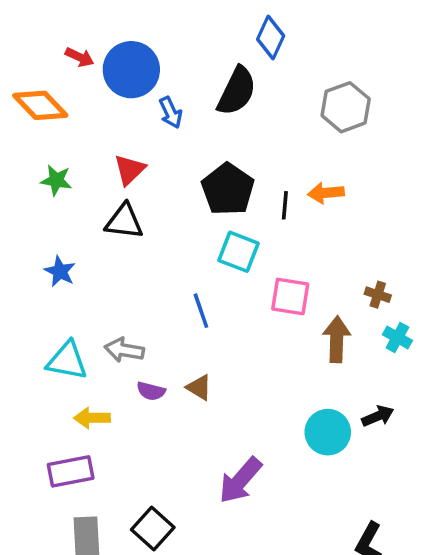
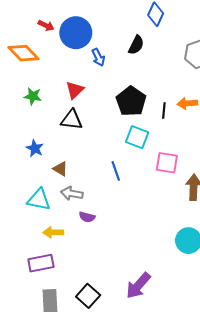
black semicircle: (237, 91) -> (136, 45), size x0.7
brown triangle: (199, 387) -> (60, 169), moved
purple arrow: (240, 480) -> (138, 286), moved

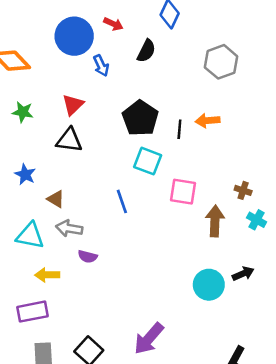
red arrow: (46, 26) -> (113, 24), moved

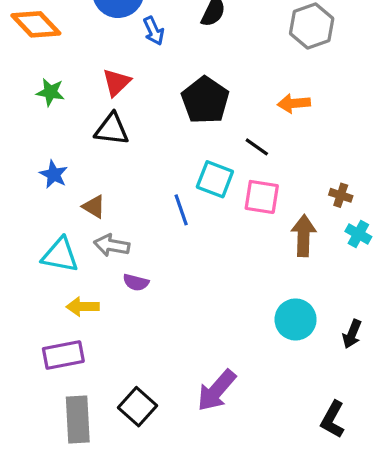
black line: (179, 129) -> (257, 147), moved, turned -60
cyan square: (148, 161) -> (215, 179), moved
black arrow: (243, 274) -> (352, 334), moved, turned 135

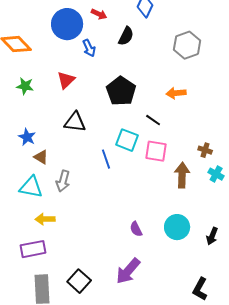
black triangle: (112, 129) -> (75, 122), moved
brown triangle: (94, 207) -> (41, 157), moved
gray arrow: (112, 245) -> (63, 181), turned -85
purple semicircle: (136, 282) -> (136, 229), moved, turned 49

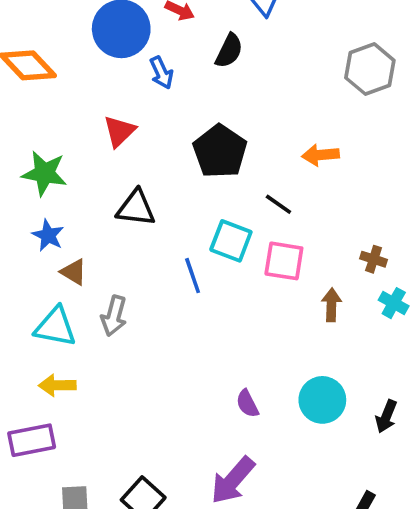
gray hexagon: (187, 45) -> (370, 69), moved
green star: (25, 86) -> (44, 173), moved, size x1.4
brown arrow: (182, 175) -> (331, 305), size x0.7
yellow arrow: (45, 219) -> (57, 385), moved
purple rectangle: (33, 249) -> (32, 440), moved

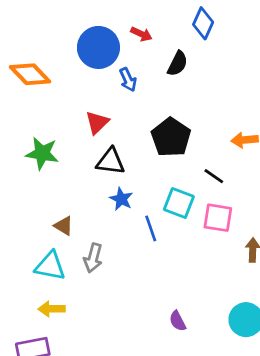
black triangle: (136, 208) -> (111, 161), moved
blue star: (48, 235) -> (121, 199), moved
purple semicircle: (247, 404) -> (178, 321), moved

